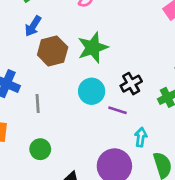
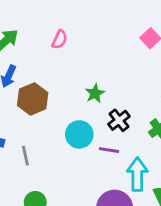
green star: (93, 48) -> (95, 93), moved, size x0.6
cyan arrow: (141, 137) -> (137, 174), size x1.6

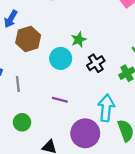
cyan circle: (79, 134) -> (61, 58), moved
purple line: (109, 150) -> (60, 100), moved

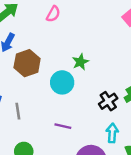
black cross: (96, 63) -> (108, 101), moved
cyan arrow: (106, 108) -> (112, 133), size x0.7

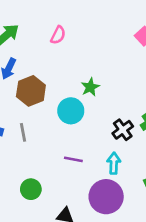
gray line: (18, 111) -> (23, 132), moved
cyan arrow: (112, 133) -> (114, 163), moved

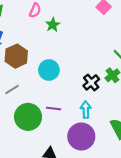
green star: (90, 87) -> (53, 25), moved
gray line: (23, 132) -> (12, 90), turned 72
green circle: (31, 189) -> (28, 117), moved, size x1.6

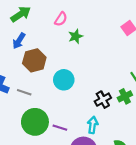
gray line: (12, 90) -> (24, 92), turned 40
purple line: (53, 108) -> (60, 128), moved

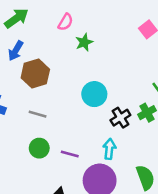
cyan circle: (64, 80) -> (94, 94), moved
gray line: (24, 92) -> (38, 114), moved
green circle: (35, 122) -> (39, 148), size x0.6

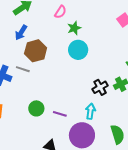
cyan circle: (94, 94) -> (78, 50), moved
gray line: (38, 114) -> (23, 69), moved

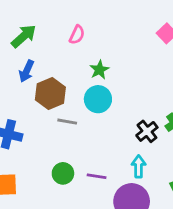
green star: (74, 28) -> (99, 70), moved
cyan circle: (78, 50) -> (98, 99), moved
gray line: (23, 69) -> (67, 122), moved

